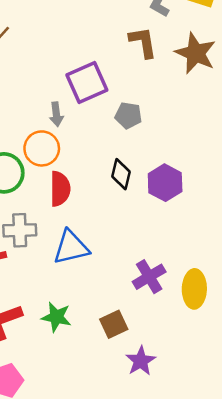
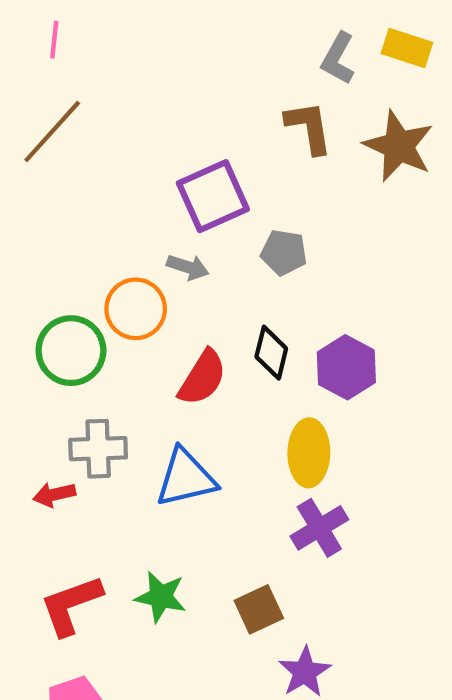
gray arrow: (56, 114) -> (188, 267), moved, turned -65
red semicircle: (60, 189) -> (202, 378), moved, turned 32
yellow ellipse: (194, 289) -> (309, 453), moved

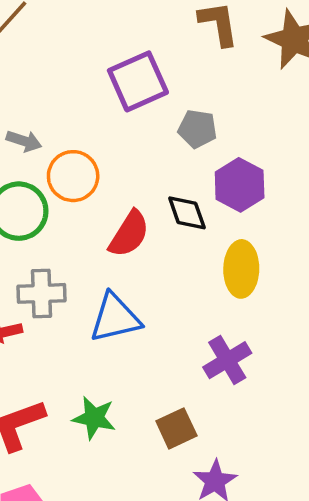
gray arrow: (188, 267) -> (24, 141), moved
black diamond: (271, 353) -> (187, 213), turned -33
purple hexagon: (346, 367) -> (240, 185), moved
yellow ellipse: (309, 453) -> (241, 269), moved

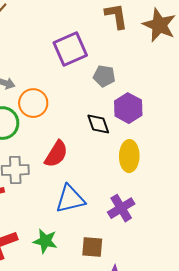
red semicircle: (129, 234) -> (56, 154), moved
blue triangle: (115, 318) -> (70, 199), moved
brown square: (176, 428) -> (92, 247), turned 30

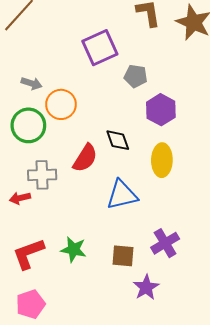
black diamond: (98, 124) -> (118, 140), moved
blue triangle: (70, 199) -> (122, 195), moved
purple cross: (121, 208) -> (165, 243), moved

